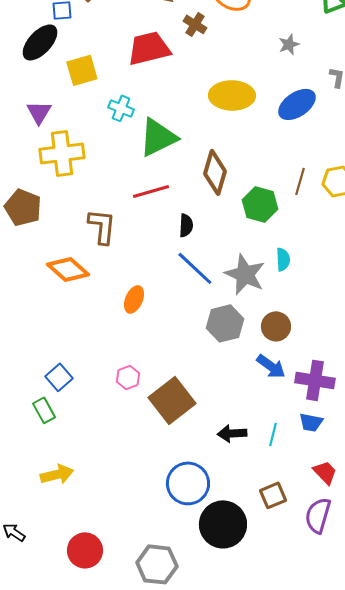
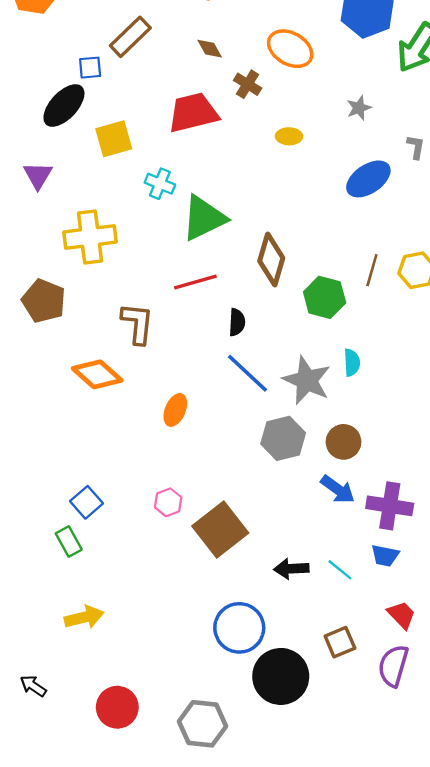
yellow ellipse: (232, 95) -> (289, 136), moved, size x0.5
purple triangle: (39, 112) -> (38, 175), moved
cyan line: (273, 434) -> (340, 570), turned -65

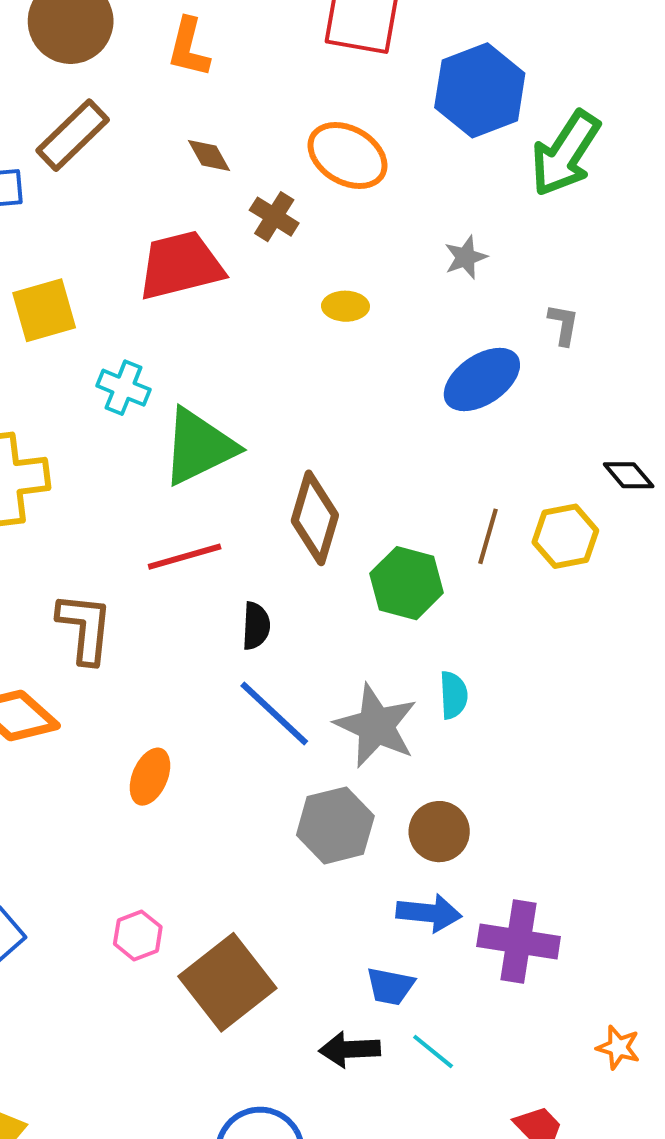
blue arrow: (338, 489) -> (429, 913), turned -30
blue trapezoid: (385, 556) -> (390, 986), moved

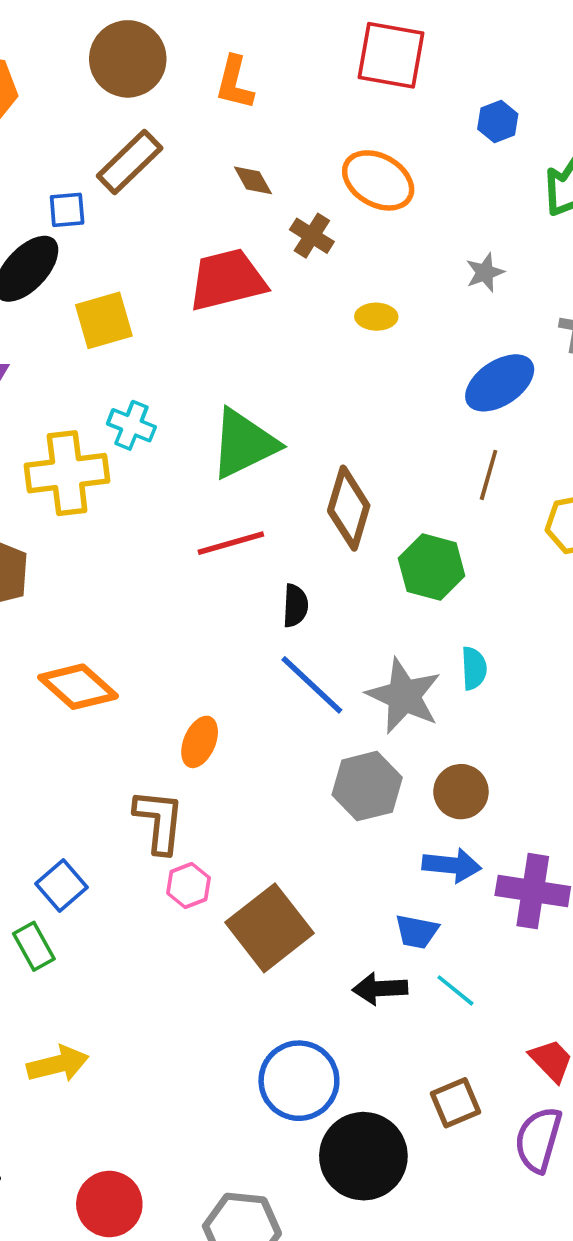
blue hexagon: (480, 90) -> (498, 121), size x0.5
cyan cross: (124, 388) -> (131, 425), moved
brown line: (488, 536) -> (489, 475), moved
brown L-shape: (85, 628) -> (159, 821), moved

